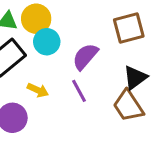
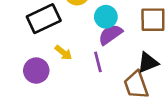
cyan circle: (47, 42) -> (106, 17), moved

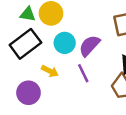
cyan circle: (106, 17) -> (65, 43), moved

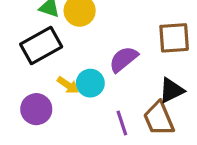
cyan circle: (65, 43) -> (90, 83), moved
purple line: (83, 73) -> (122, 123), moved

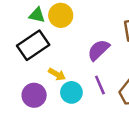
cyan circle: (90, 83) -> (71, 92), moved
purple line: (122, 123) -> (100, 85), moved

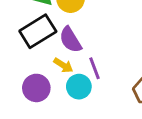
purple semicircle: (98, 50) -> (70, 40), moved, turned -80
purple line: (100, 85) -> (94, 68), moved

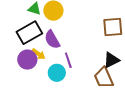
yellow arrow: (63, 65) -> (39, 54), moved
purple circle: (36, 88) -> (27, 60), moved

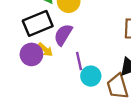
purple semicircle: (52, 40) -> (63, 35), turned 54
cyan circle: (57, 73) -> (91, 76), moved

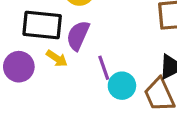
black rectangle: (38, 23) -> (42, 25), turned 36
purple circle: (31, 54) -> (19, 67), moved

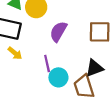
purple semicircle: (78, 36) -> (58, 32), moved

